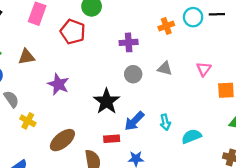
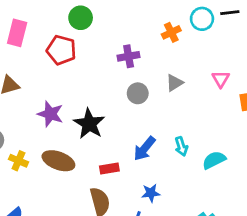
gray triangle: (165, 68) -> (174, 83), turned -42
black star: (107, 101) -> (89, 124), moved
red rectangle: (112, 139) -> (109, 168), moved
brown ellipse: (62, 140) -> (58, 161), moved, turned 65

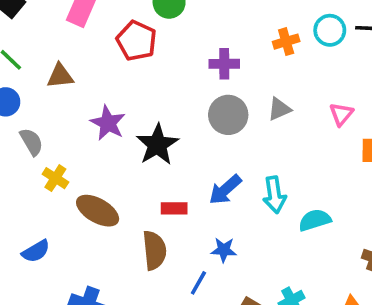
gray circle: (138, 93) -> (228, 115), size x1.4
cyan arrow: (181, 146) -> (274, 195), size x1.4
brown ellipse: (58, 161) -> (98, 211), moved

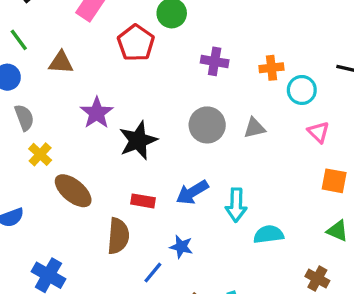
cyan circle: (330, 30) -> (302, 90), moved
purple cross: (224, 64) -> (215, 61), moved
pink triangle: (341, 114) -> (318, 132), moved, turned -35

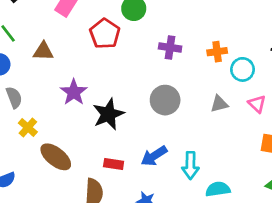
gray triangle: (254, 128) -> (219, 104), moved

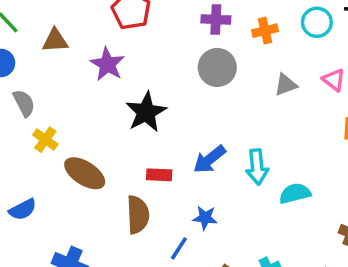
orange cross: (217, 52) -> (265, 31), moved
cyan circle: (243, 69) -> (317, 22), moved
purple star: (74, 92) -> (107, 64), moved
gray circle: (165, 100) -> (217, 67), moved

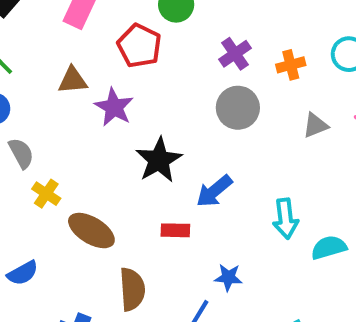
purple cross: (216, 19) -> (235, 54), turned -36
brown triangle: (55, 41) -> (73, 80), moved
blue arrow: (210, 159) -> (214, 191), moved
brown semicircle: (138, 215) -> (132, 289), moved

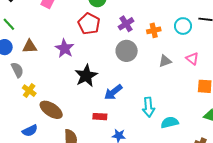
red pentagon: (139, 46) -> (89, 24), moved
brown triangle: (73, 80) -> (30, 46), moved
red rectangle: (175, 230) -> (100, 117), moved
blue semicircle: (23, 273) -> (30, 131), moved

